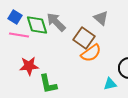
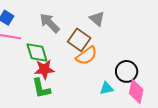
green diamond: (37, 25) -> (37, 52), moved
red star: (29, 66) -> (44, 69), moved

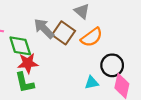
gray arrow: (50, 23) -> (44, 29), moved
orange semicircle: (86, 56) -> (92, 37), moved

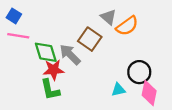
gray arrow: (44, 29) -> (70, 54), moved
orange semicircle: (92, 37) -> (127, 26), moved

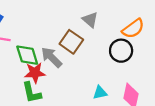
orange semicircle: (127, 26) -> (133, 29), moved
black circle: (139, 72) -> (121, 51), moved

